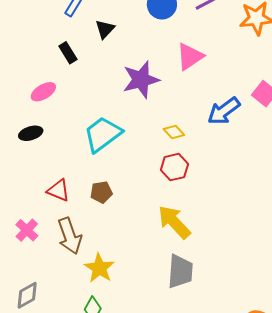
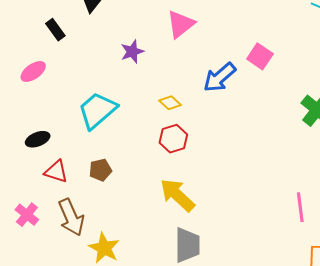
purple star: (141, 80) -> (132, 52), size x0.6
black ellipse: (31, 133) -> (38, 139), moved

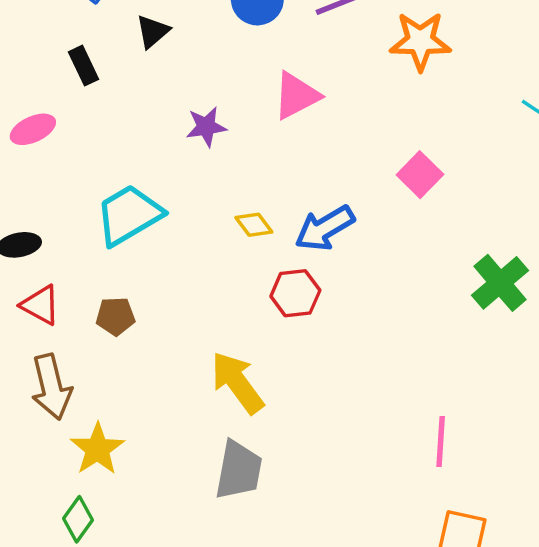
blue arrow: (220, 77) -> (325, 228), moved
red hexagon: (173, 139) -> (295, 293), moved

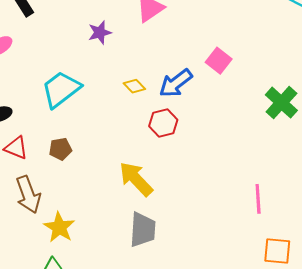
pink square: (420, 175) -> (219, 61), moved

